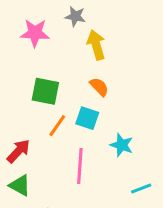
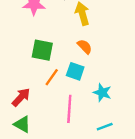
cyan line: (141, 188) -> (105, 127), moved

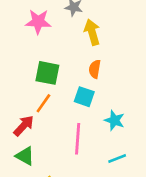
orange semicircle: (85, 47) -> (95, 69), turned -126
orange line: (52, 77) -> (43, 103), moved

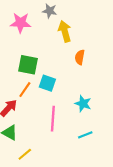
orange semicircle: (95, 69) -> (80, 57), moved
cyan square: (84, 97) -> (47, 83), moved

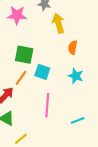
cyan star: (83, 104) -> (76, 76), moved

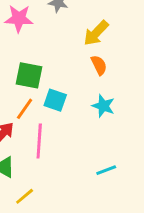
yellow arrow: (58, 23) -> (96, 33), moved, turned -120
orange semicircle: (73, 48) -> (99, 65), turned 144
pink line: (47, 105) -> (39, 141), moved

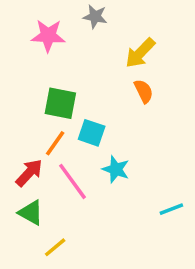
cyan star: (103, 106) -> (116, 169), moved
pink line: (39, 141) -> (72, 181), turned -40
cyan line: (106, 170) -> (171, 209), moved

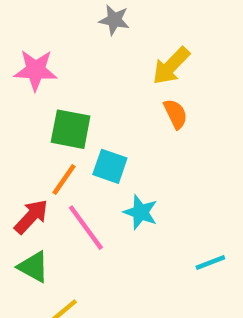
pink star: (48, 36) -> (36, 70), moved

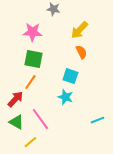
pink star: (36, 70) -> (32, 32), moved
cyan square: (110, 166) -> (70, 76), moved
pink line: (86, 228) -> (40, 119), moved

